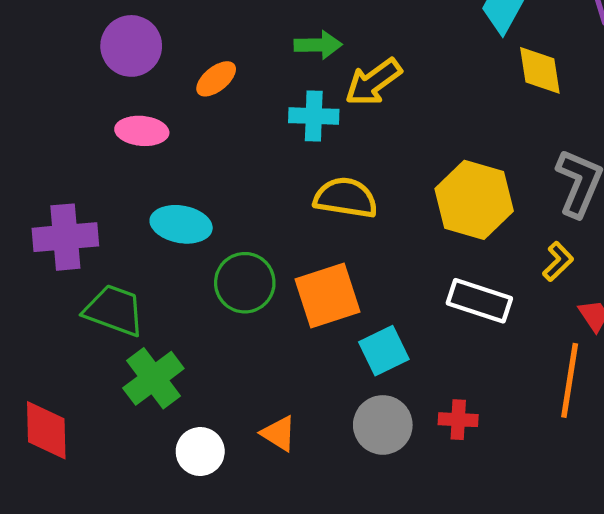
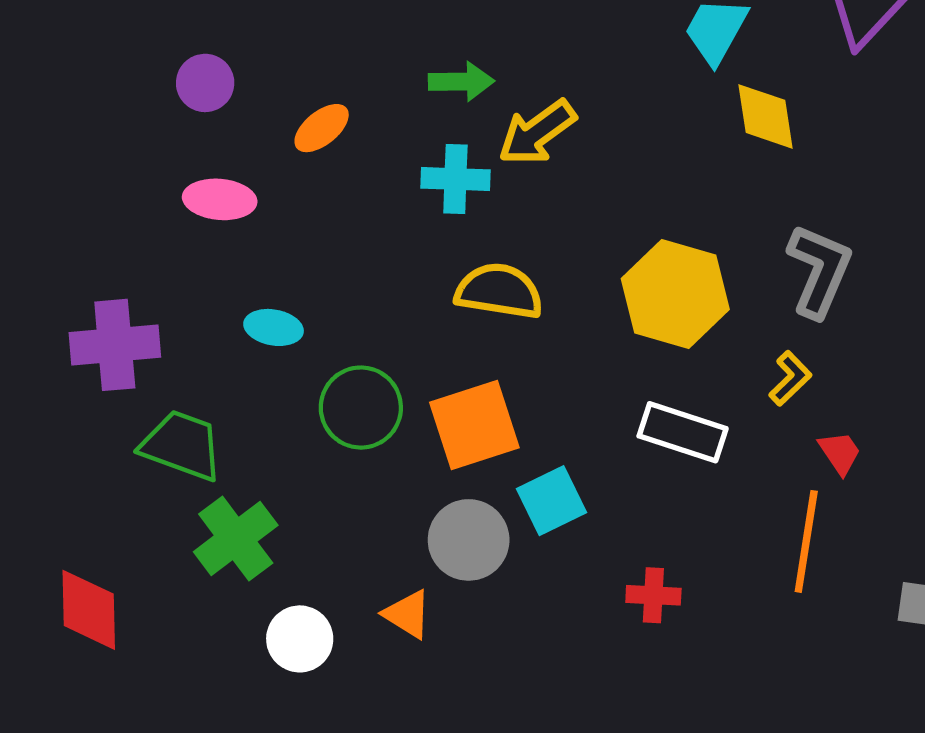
purple circle: (131, 46) -> (205, 83), size x0.7
cyan ellipse: (181, 224) -> (274, 327), size x0.7
gray circle: (383, 425) -> (469, 540), moved

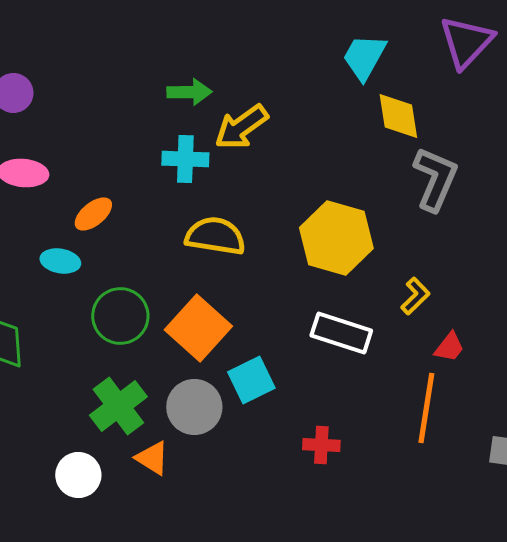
orange ellipse: (322, 128) -> (93, 214), moved
gray L-shape: (819, 271) -> (435, 179), moved
orange square: (474, 425) -> (198, 328), turned -30
red trapezoid: (840, 453) -> (449, 347), turned 72
green cross: (236, 539) -> (118, 406), moved

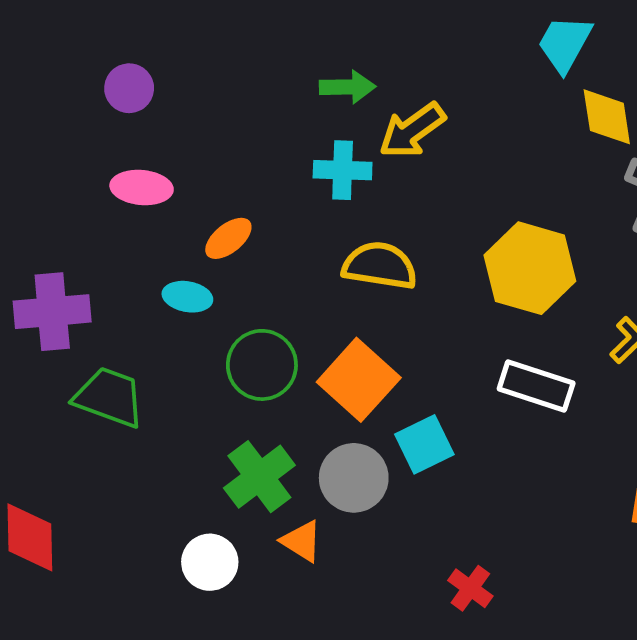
red cross: (321, 445) -> (470, 588), moved, turned 33

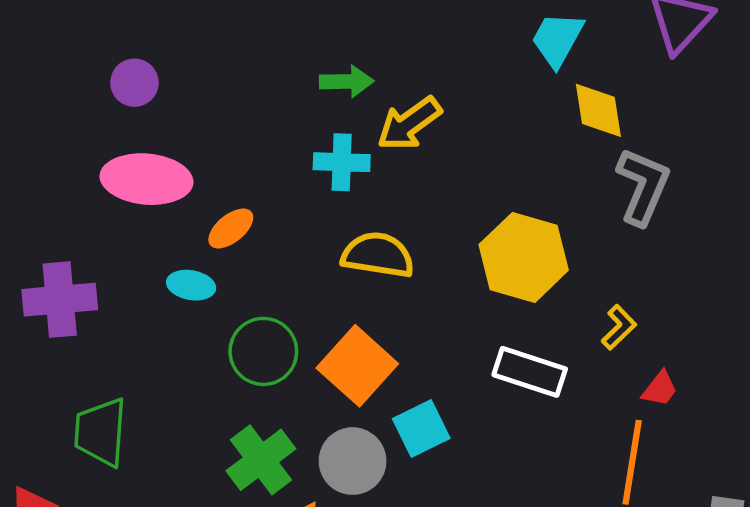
pink ellipse: (142, 187) -> (146, 179), size x1.5
green trapezoid: (109, 397) -> (101, 432), moved, turned -106

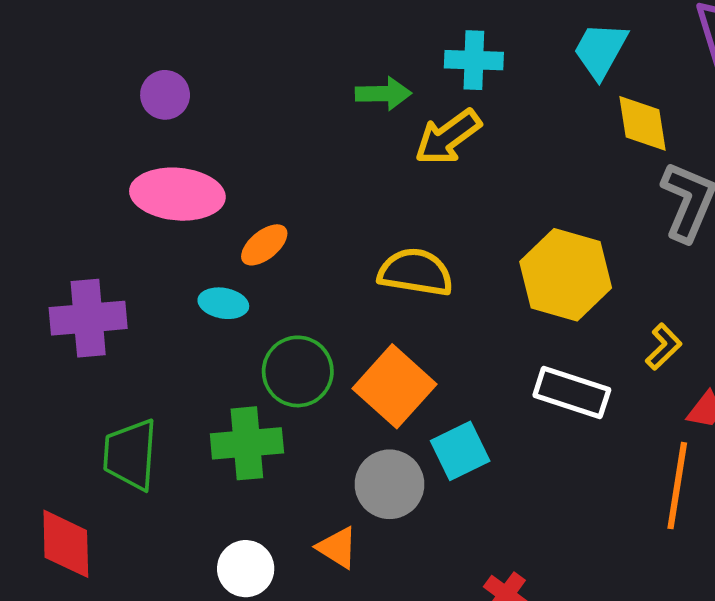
cyan cross: (342, 162) -> (474, 60), moved
green cross: (261, 460) -> (247, 443), moved, turned 32

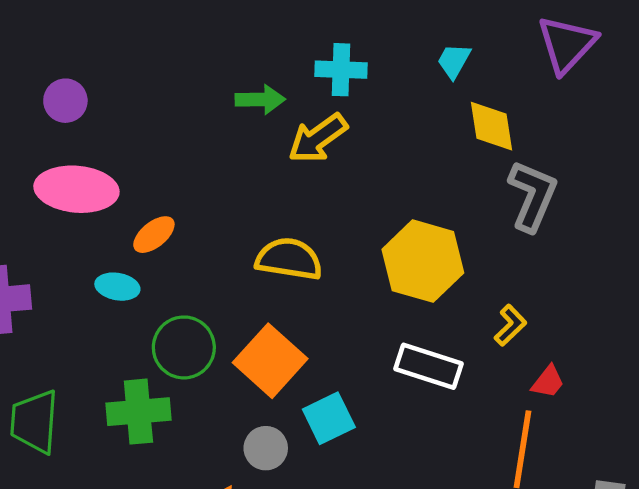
cyan trapezoid: (600, 50) -> (454, 61), size x0.7
gray circle: (390, 484) -> (266, 448), size x0.7

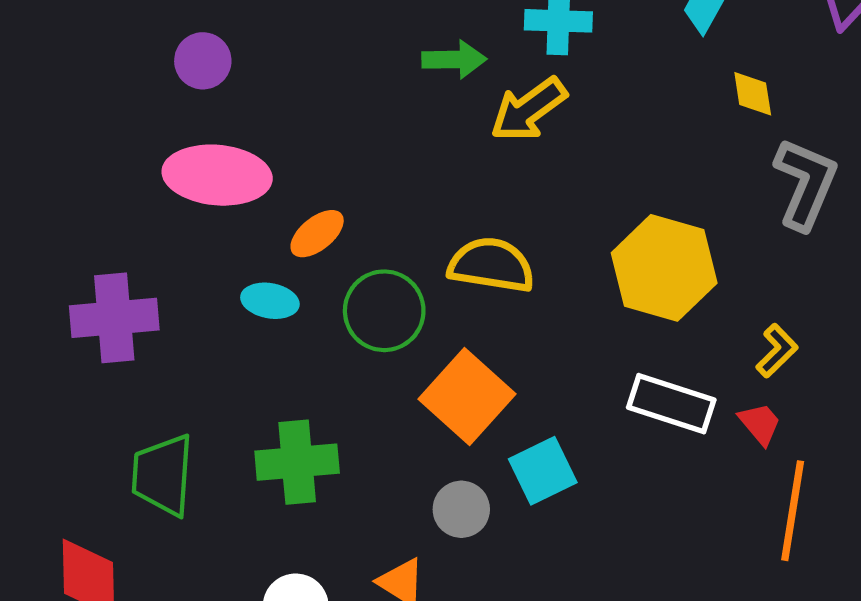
yellow diamond: (492, 126) -> (753, 94), size x0.7
green circle: (184, 347) -> (384, 311), moved
red trapezoid: (548, 382) -> (760, 424), moved, turned -78

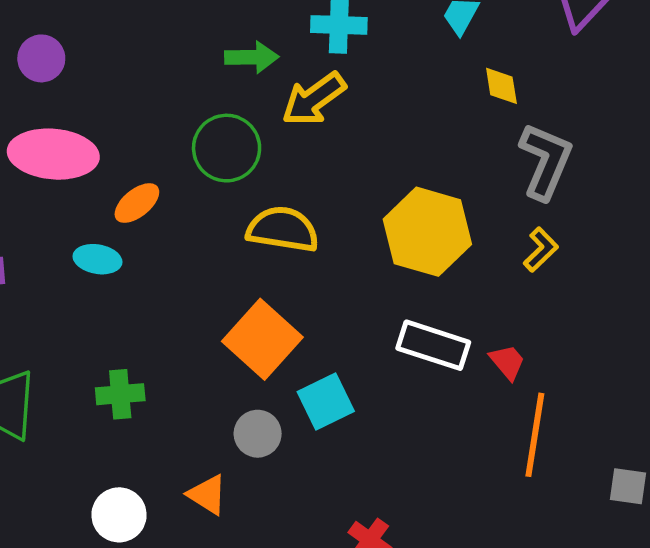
green circle: (384, 311) -> (227, 148), moved
yellow L-shape: (777, 351) -> (541, 250), moved
green cross: (297, 462) -> (120, 394), size x0.7

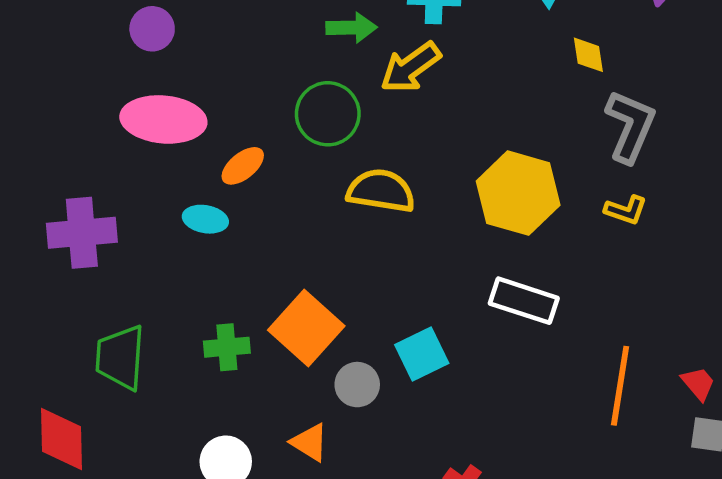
yellow L-shape: (541, 250) -> (626, 210), turned 63
orange square: (262, 339) -> (306, 328), moved
red trapezoid: (507, 362) -> (698, 383), moved

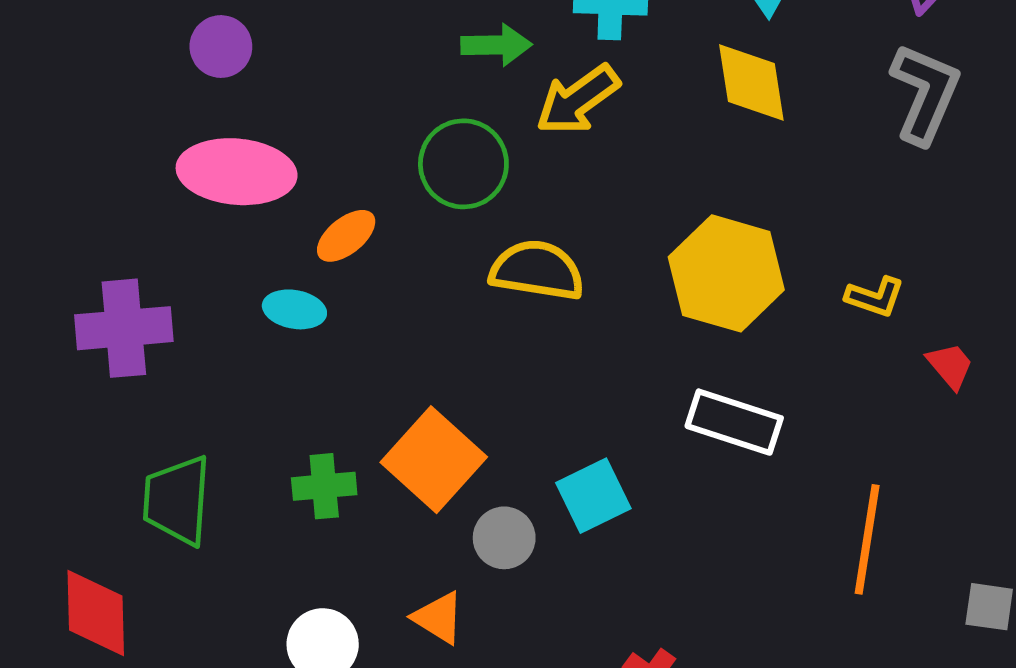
yellow diamond: (588, 55) -> (751, 83), moved, size x1.6
gray L-shape: (630, 126) -> (925, 93), moved
red trapezoid: (698, 383) -> (950, 366), moved

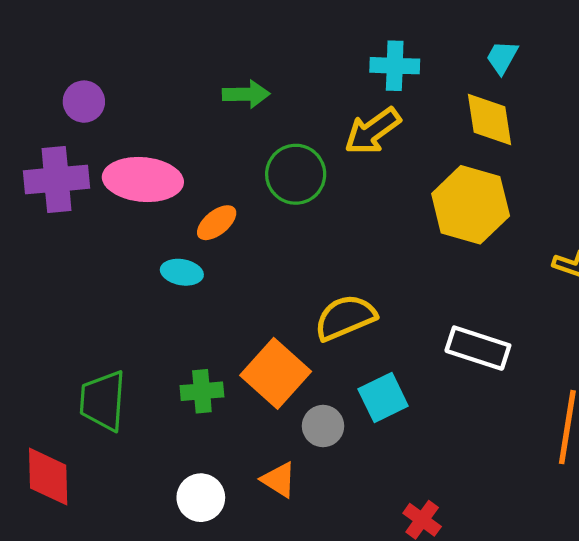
green arrow: (496, 45) -> (246, 94), moved
purple circle: (221, 47) -> (84, 102), moved
yellow semicircle: (537, 270) -> (345, 318), moved, turned -32
yellow hexagon: (726, 273) -> (471, 205), moved
purple cross: (124, 328) -> (56, 179), moved

